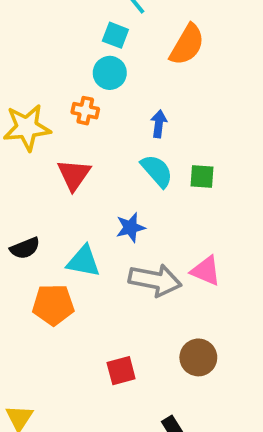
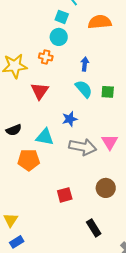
orange semicircle: (187, 45) -> (100, 22), turned -125
pink triangle: (206, 271) -> (110, 142), turned 36

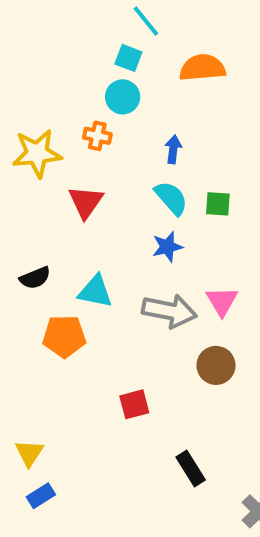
blue star: (70, 119) -> (167, 247), moved
brown circle: (106, 188) -> (216, 365), moved

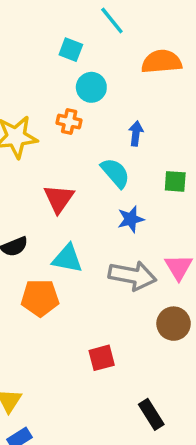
cyan square: (128, 58) -> (71, 50), moved
cyan semicircle: (171, 198) -> (115, 173), moved
red triangle: (86, 202) -> (59, 199), moved

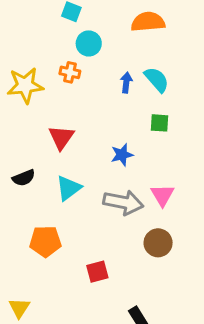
cyan semicircle: (115, 173) -> (157, 80), moved
cyan triangle: (67, 259) -> (69, 188), turned -48
orange pentagon: (40, 298) -> (45, 241), moved

